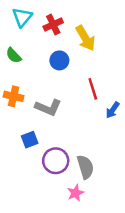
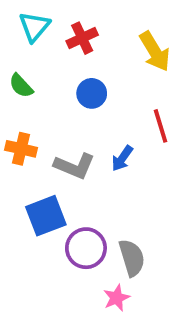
yellow arrow: (85, 38) -> (155, 51), moved
red line: (93, 89) -> (160, 126), moved
blue arrow: (113, 110) -> (122, 158), moved
blue square: (30, 140) -> (46, 216), size x1.5

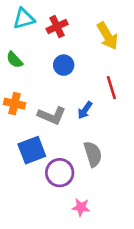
cyan triangle: (34, 27) -> (24, 19), turned 35
gray semicircle: (132, 258) -> (93, 154), moved
pink star: (117, 298) -> (81, 207), turned 30

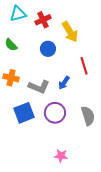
yellow arrow: (107, 36) -> (70, 32), moved
gray semicircle: (93, 154) -> (88, 116), moved
purple circle: (60, 173) -> (55, 113), moved

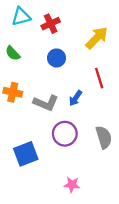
yellow arrow: (70, 32) -> (97, 38), moved, turned -105
blue square: (24, 113) -> (26, 154), moved

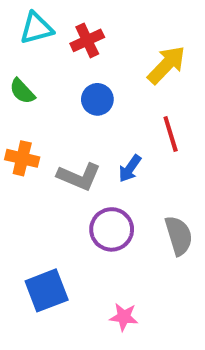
blue square: (26, 154) -> (47, 290), moved

